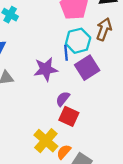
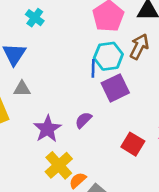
purple star: (46, 69) -> (47, 129), moved, turned -30
red square: (69, 116) -> (133, 144), moved

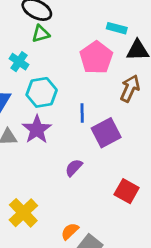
cyan hexagon: (108, 56) -> (42, 92), moved
purple star: (47, 129) -> (37, 129), moved
yellow cross: (59, 165) -> (23, 213), moved

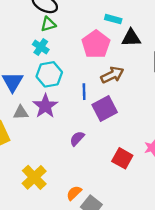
cyan cross: (19, 62) -> (41, 47), moved
brown arrow: (130, 88) -> (112, 75), moved, turned 40

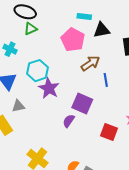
cyan cross: (41, 47) -> (10, 49), moved
blue line: (84, 92) -> (106, 80), moved
purple star: (45, 106) -> (49, 88), moved
purple square: (105, 109) -> (82, 104), moved, turned -30

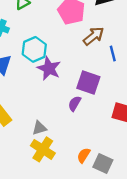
gray triangle: (18, 106) -> (39, 128), moved

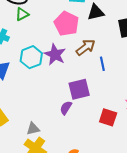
purple star: (49, 68) -> (55, 55), moved
purple square: (88, 83) -> (79, 89), turned -35

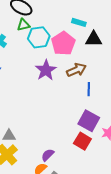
cyan hexagon: (31, 57) -> (39, 37), moved
purple square: (79, 89) -> (89, 121), moved, turned 30
purple semicircle: (66, 108) -> (48, 155), moved

